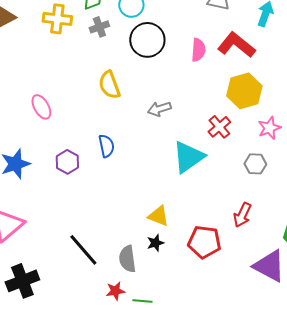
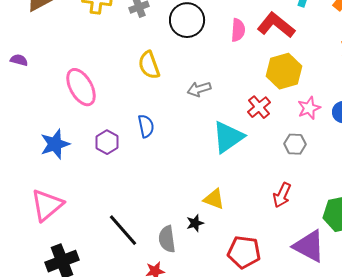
pink ellipse: (41, 107) -> (81, 87), size x1.5
yellow triangle: (158, 216) -> (214, 199), moved
red pentagon: (204, 242) -> (244, 252), moved

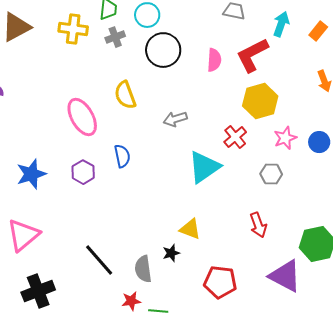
red L-shape: (276, 25) -> (252, 55), turned -66
pink ellipse: (81, 87) -> (82, 117), moved
red arrow: (282, 195) -> (258, 225), turned -45

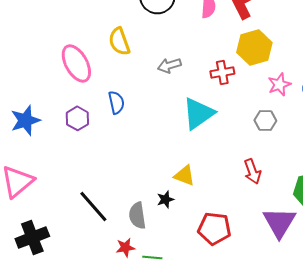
red cross: (235, 137) -> (222, 72), moved, turned 30
purple triangle: (285, 276) -> (279, 222), turned 33

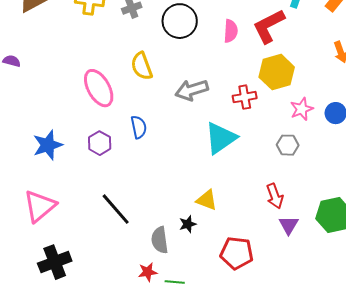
gray arrow: (169, 65) -> (192, 90), size x1.4
black line: (93, 206) -> (116, 209), moved
purple triangle: (279, 222) -> (289, 225), moved, size x0.6

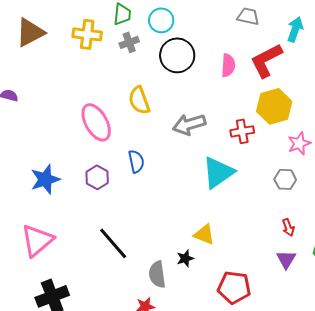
red arrow: (275, 196) -> (288, 227), moved, size x0.7

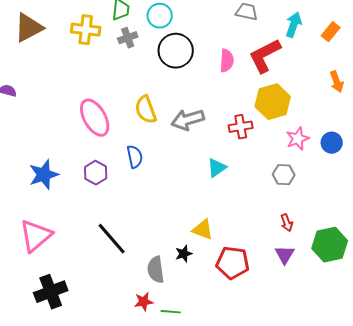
yellow semicircle: (139, 100) -> (146, 110), moved
cyan triangle: (218, 172) -> (217, 168), size x0.6
red pentagon: (234, 287) -> (233, 263), moved

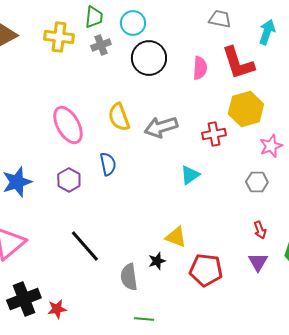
red L-shape: (265, 56) -> (238, 63), turned -81
red star: (144, 302) -> (57, 309), moved

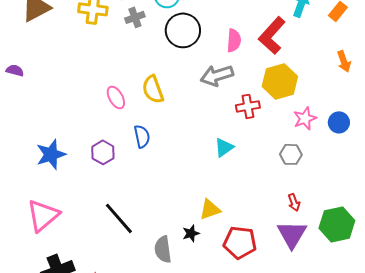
red L-shape: (238, 63) -> (272, 35), turned 60
pink ellipse: (68, 125) -> (116, 97), moved, size x0.6
gray arrow: (161, 127) -> (217, 75), moved
yellow triangle: (176, 237) -> (210, 209), turned -40
purple triangle: (258, 262) -> (292, 234), size x1.5

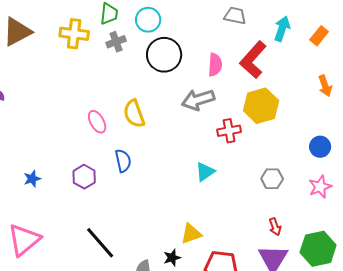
pink star: (305, 118) -> (320, 187), moved
blue star: (51, 154) -> (32, 179), size x0.6

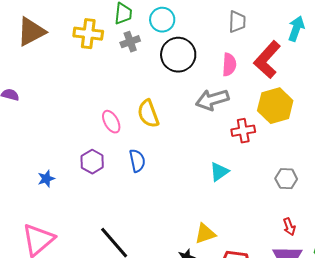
gray trapezoid: (235, 16) -> (237, 22), moved, turned 80
purple hexagon: (84, 177) -> (92, 162), moved

